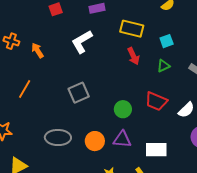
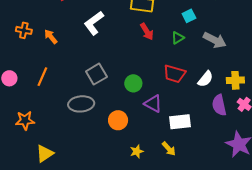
cyan square: (167, 41) -> (189, 16), moved
green circle: (123, 109) -> (133, 83), moved
gray ellipse: (58, 138) -> (81, 104), moved
purple triangle: (122, 139) -> (153, 104), moved, turned 30

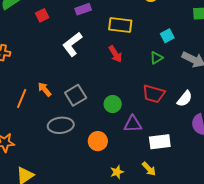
red arrow: (147, 31) -> (115, 54), moved
orange arrow: (51, 37) -> (45, 89), moved
purple triangle: (153, 104) -> (133, 124), turned -30

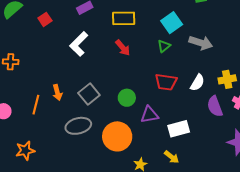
cyan square: (167, 36) -> (172, 23), size x1.5
orange arrow: (45, 89) -> (57, 92), turned -147
orange circle: (98, 141) -> (117, 136), size x1.5

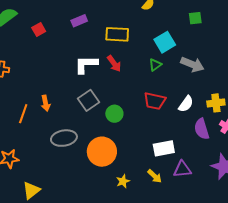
white L-shape: (79, 44) -> (86, 64), moved, turned 40
gray square: (89, 94) -> (88, 100), moved
purple triangle: (149, 115) -> (182, 169), moved

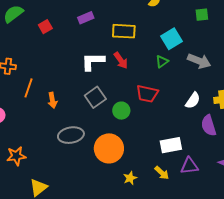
red trapezoid: (155, 101) -> (147, 94), moved
orange line: (23, 114) -> (29, 88), moved

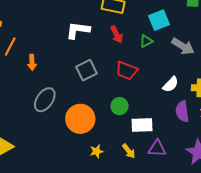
red arrow: (121, 60) -> (117, 35), moved
gray square: (95, 97) -> (86, 70), moved
green circle: (121, 111) -> (120, 106), moved
gray ellipse: (71, 135) -> (45, 100), turned -55

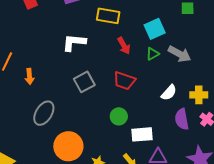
red arrow: (117, 35) -> (124, 46), moved
green triangle: (146, 41) -> (153, 54), moved
orange circle: (80, 119) -> (68, 146), moved

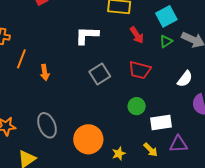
gray ellipse: (44, 113) -> (47, 125), moved, turned -50

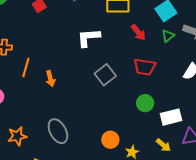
orange circle: (88, 139) -> (110, 140), moved, size x0.6

